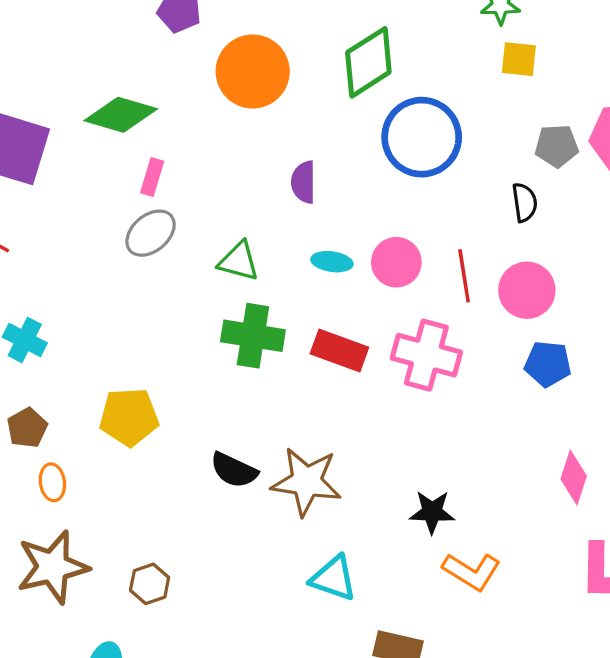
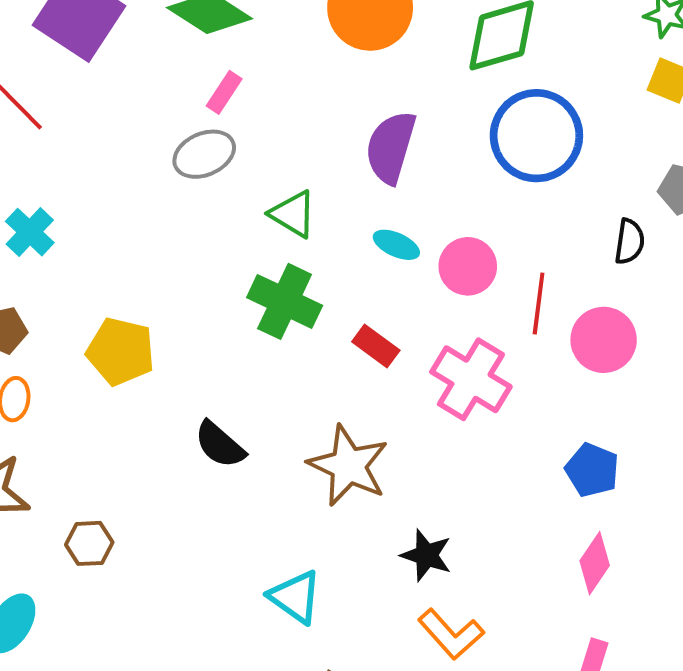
purple semicircle: (304, 182) -> (391, 147), size x1.5
red rectangle: (339, 351) -> (376, 346), size x0.7
blue pentagon: (548, 364) -> (592, 470), moved
brown star: (306, 482) -> (348, 466), moved

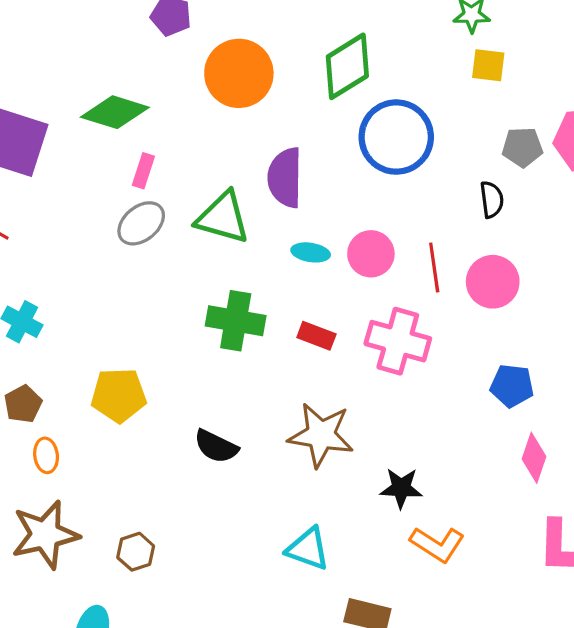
green triangle: (293, 214) -> (223, 218), moved, size x1.4

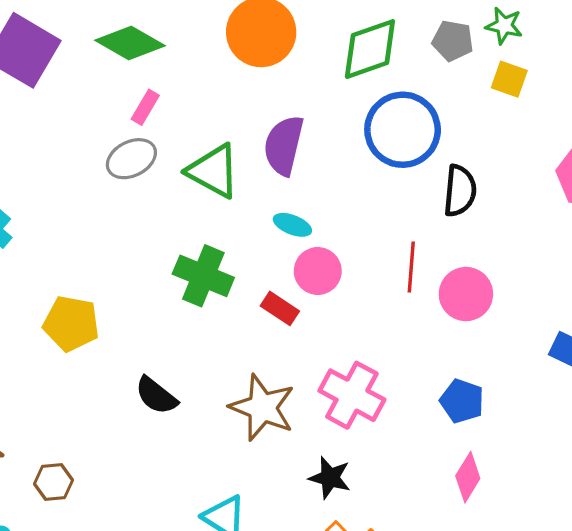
gray pentagon: (522, 147) -> (453, 41), moved
black semicircle: (492, 200) -> (460, 191), moved, size x1.4
pink circle: (371, 254) -> (318, 271), moved
pink cross: (398, 341) -> (352, 395), moved

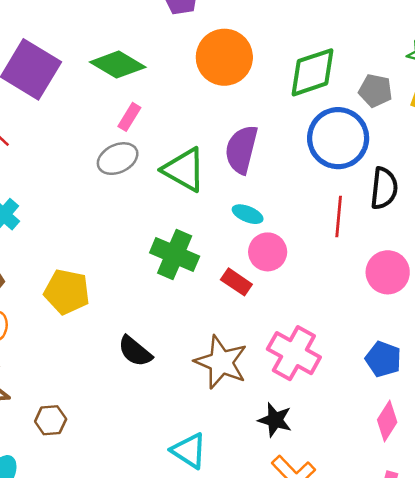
gray pentagon: (453, 41) -> (375, 91), moved
red line: (411, 267) -> (339, 217), moved

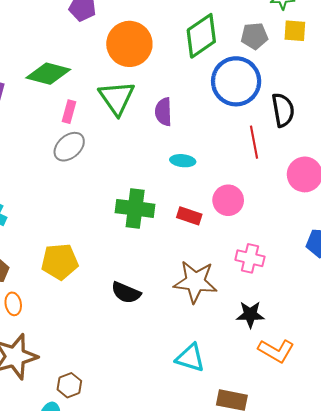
purple semicircle: (241, 149) -> (163, 112), size x0.7
green triangle: (184, 170) -> (117, 98), moved, turned 42
pink circle: (268, 252) -> (228, 200), moved
pink cross: (294, 353) -> (250, 258), size x0.7
brown hexagon: (51, 420) -> (69, 385), moved

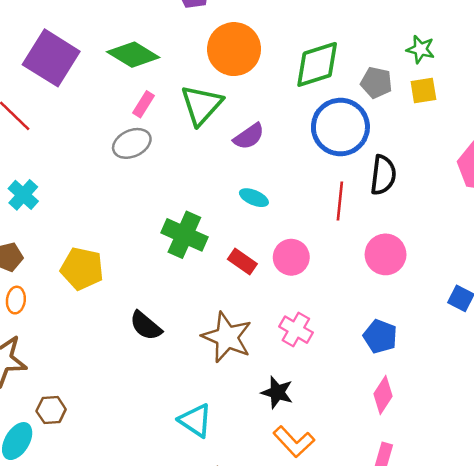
yellow square: (295, 31) -> (423, 90), turned -30
purple semicircle: (163, 112) -> (249, 136), turned -140

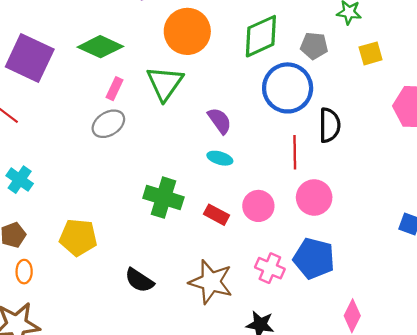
yellow square: (423, 90) -> (371, 53), moved
purple semicircle: (249, 136) -> (220, 121), moved, turned -84
pink circle: (386, 254) -> (314, 197), moved
blue pentagon: (380, 336) -> (314, 258), moved, size x1.4

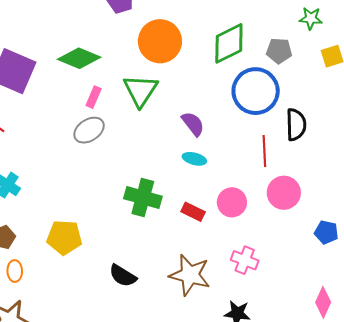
blue pentagon: (314, 258) -> (326, 232), moved, size x0.6

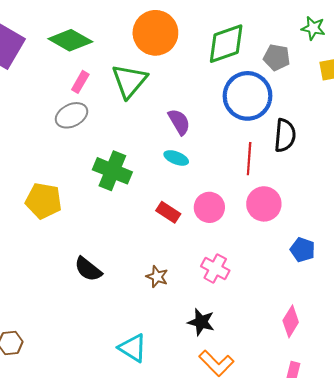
green cross: (143, 197) -> (112, 171), moved
yellow pentagon: (64, 237) -> (43, 201), moved
brown star: (190, 275) -> (157, 277), size x0.5

